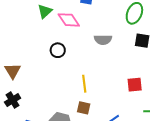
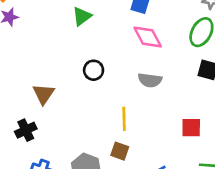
pink diamond: (69, 20) -> (148, 37), moved
gray semicircle: (103, 40) -> (150, 80), moved
brown triangle: (13, 71) -> (44, 94), moved

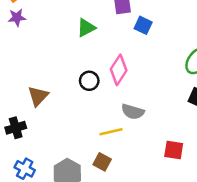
pink diamond: (148, 37) -> (119, 70), moved, turned 52
gray semicircle: (150, 80) -> (133, 112), moved
yellow line: (124, 119) -> (111, 132), turned 70

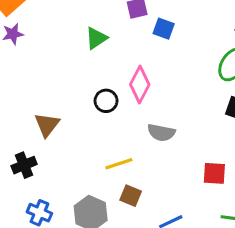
yellow line: (111, 132) -> (119, 164), moved

